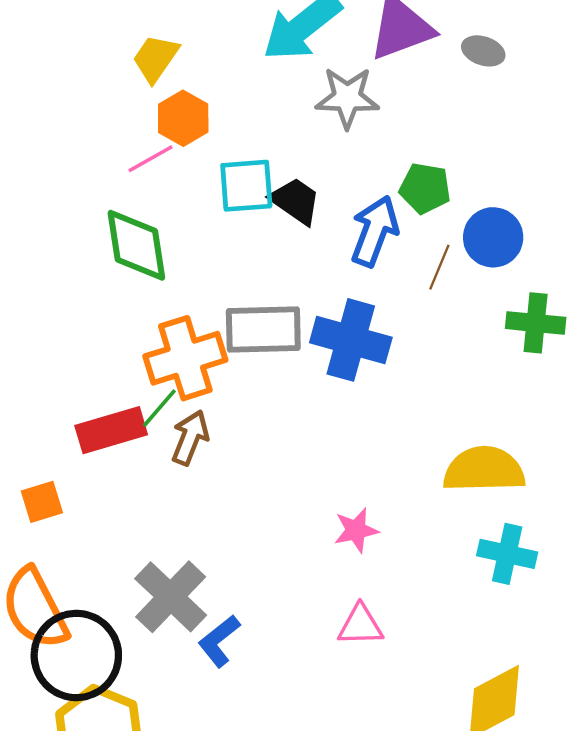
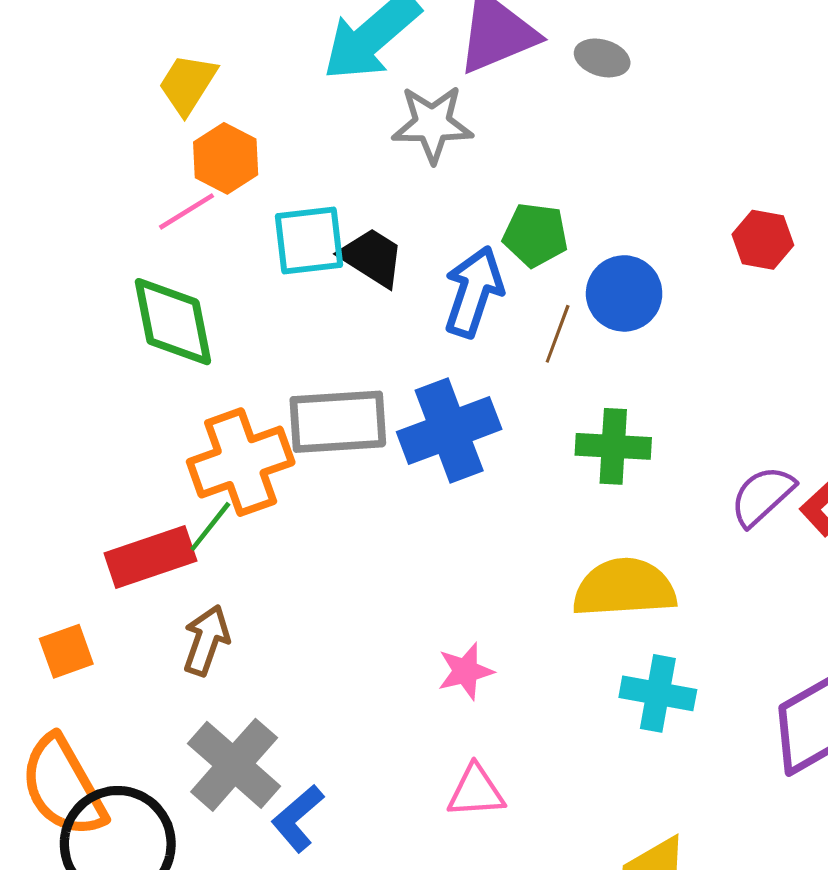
green cross: (536, 323) -> (613, 446), moved
blue cross: (351, 340) -> (449, 431), turned -34
brown arrow: (190, 438) -> (206, 640), moved

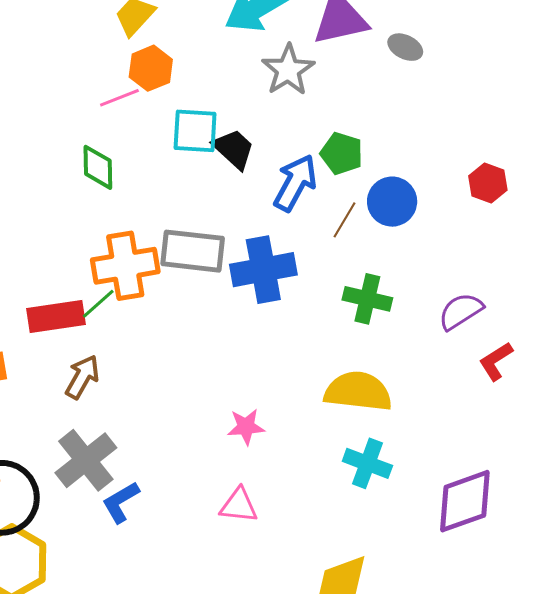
gray star: (432, 124) -> (288, 70), turned 30
green diamond: (173, 322) -> (98, 167), size x0.7
purple semicircle: (762, 496) -> (461, 311), moved

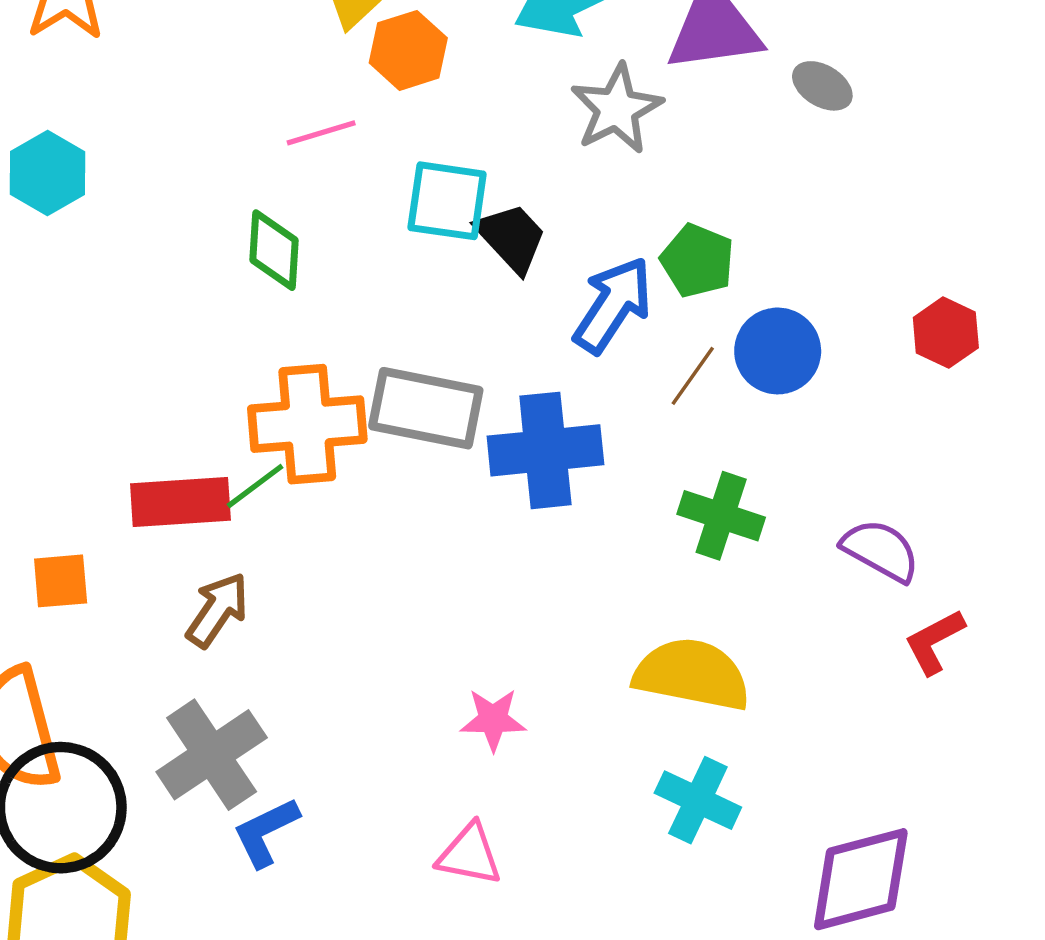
orange hexagon: (151, 68) -> (408, 50), moved
purple semicircle: (461, 311) -> (881, 550), turned 57

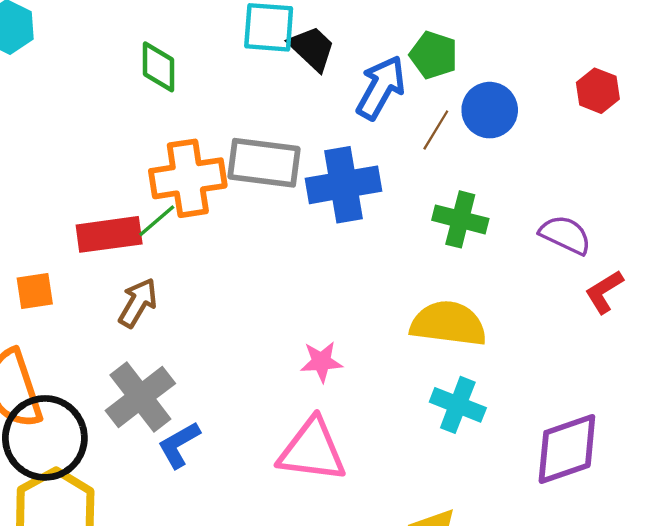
pink triangle: (469, 854) -> (312, 450), size x1.6

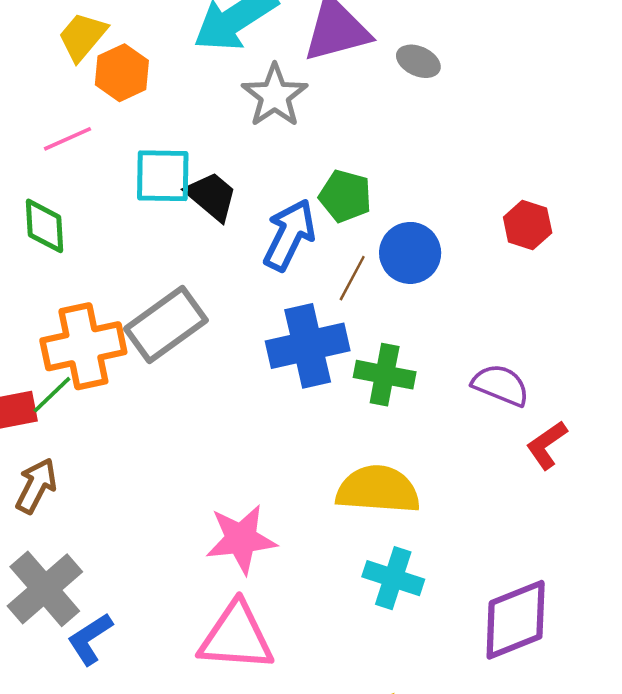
gray rectangle: (264, 163) -> (166, 325), turned -40
blue cross: (343, 185) -> (308, 346), moved
pink star: (321, 362) -> (241, 539), size x1.5

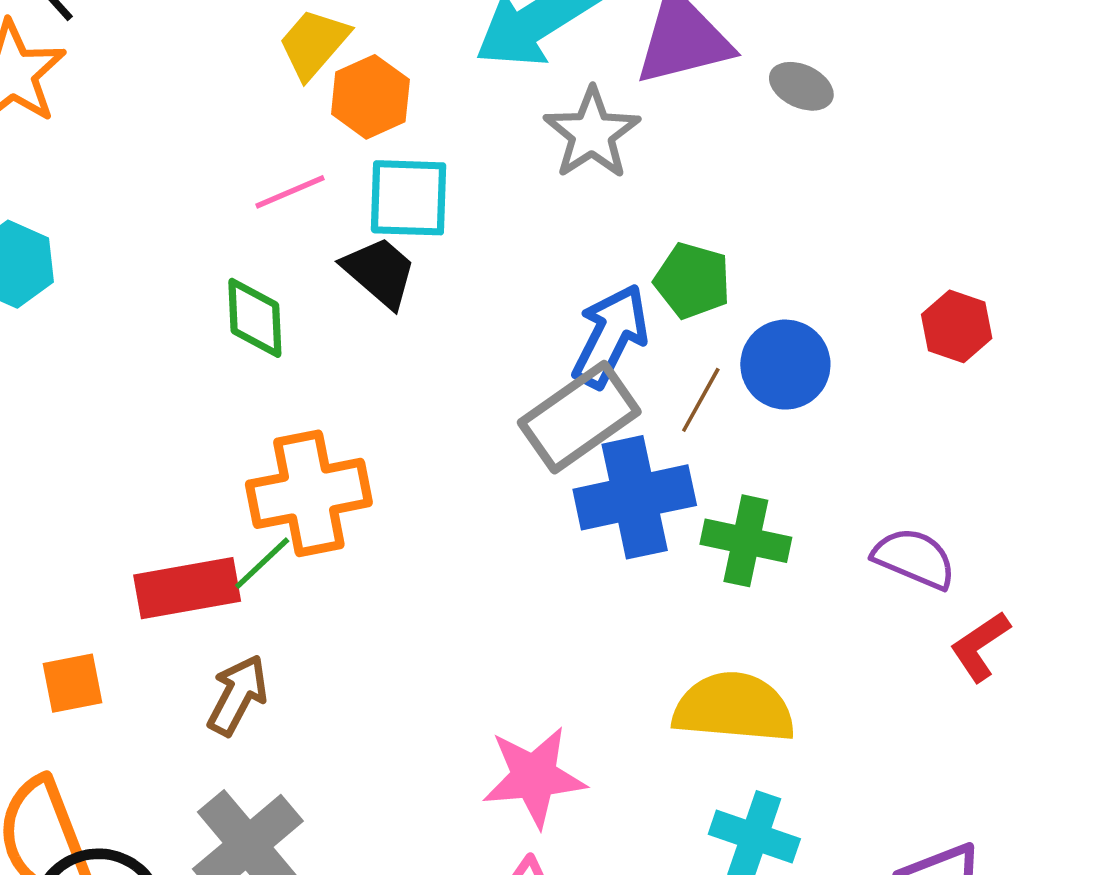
cyan square: (163, 176) -> (409, 198), moved
black trapezoid: (212, 196) -> (380, 272), moved
gray rectangle: (166, 325) -> (579, 417), moved

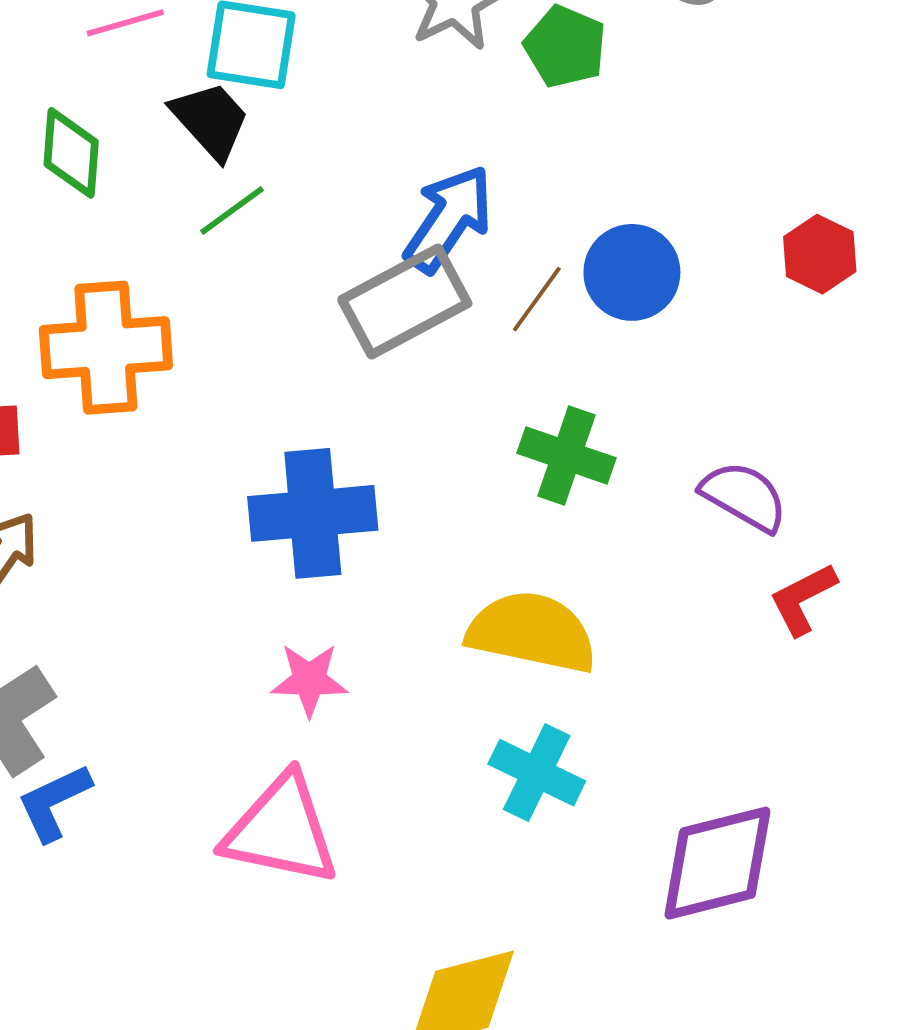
green pentagon: (692, 281) -> (565, 47), moved
blue cross: (635, 497) -> (313, 513), moved
green line: (262, 563) -> (232, 210), moved
pink star: (534, 777) -> (309, 680), size x0.7

